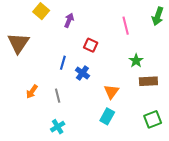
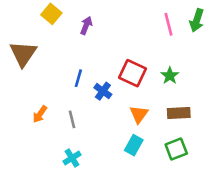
pink line: (126, 26) -> (168, 24), moved
red square: (91, 45) -> (132, 73), moved, size x1.5
brown rectangle: (148, 81) -> (179, 113), moved
green square: (153, 119) -> (176, 149), moved

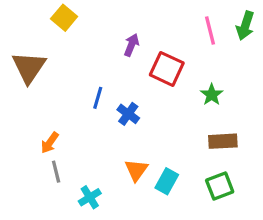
purple arrow: (86, 26) -> (131, 45), moved
red square: (132, 73) -> (167, 69), moved
orange triangle: (139, 114) -> (136, 170), moved
gray line: (72, 119) -> (56, 172), moved

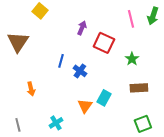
orange arrow: (50, 143) -> (31, 89), turned -48
gray line: (56, 172) -> (18, 125), moved
cyan rectangle: (167, 181) -> (104, 98), moved
green square: (220, 186) -> (143, 124), moved

